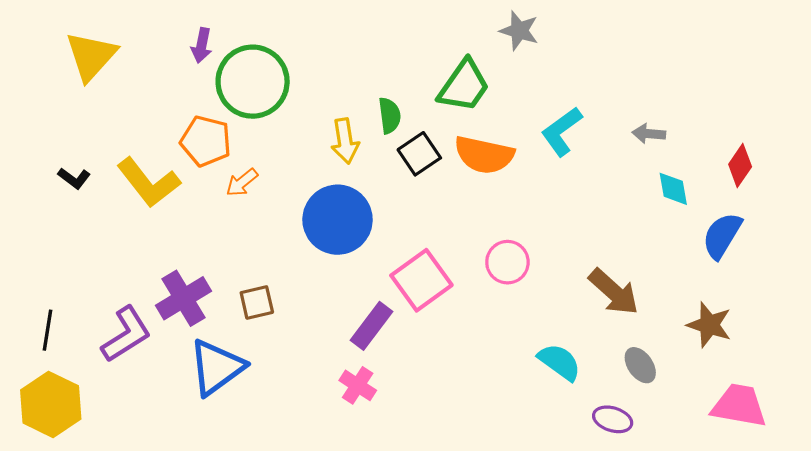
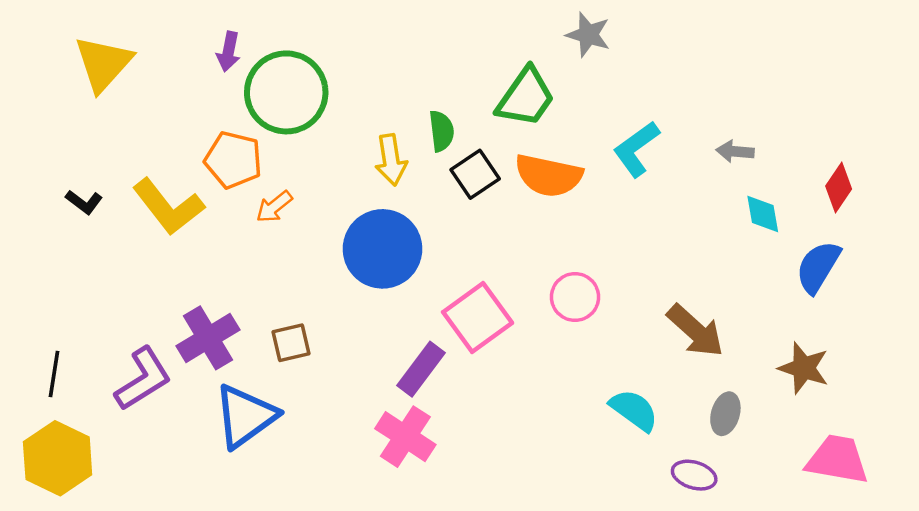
gray ellipse: (640, 365) -> (725, 414), turned 51
pink cross: (358, 385) -> (405, 437), size x1.4

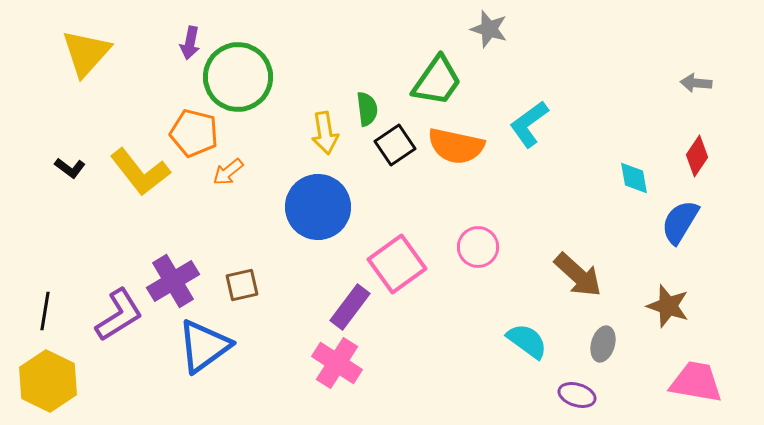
gray arrow: (735, 151) -> (696, 83), moved

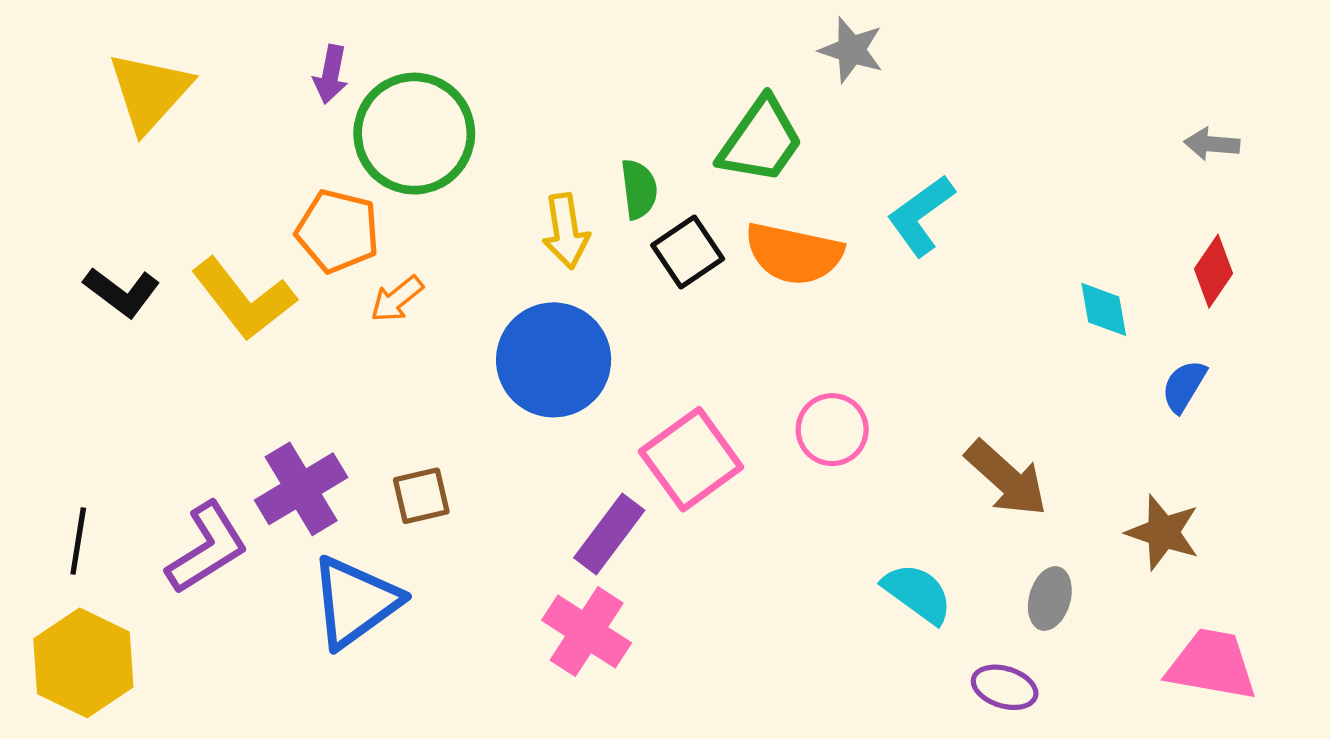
black L-shape: (70, 168) -> (122, 292), size x1.4
blue semicircle: (680, 222) -> (1184, 386), size x0.7

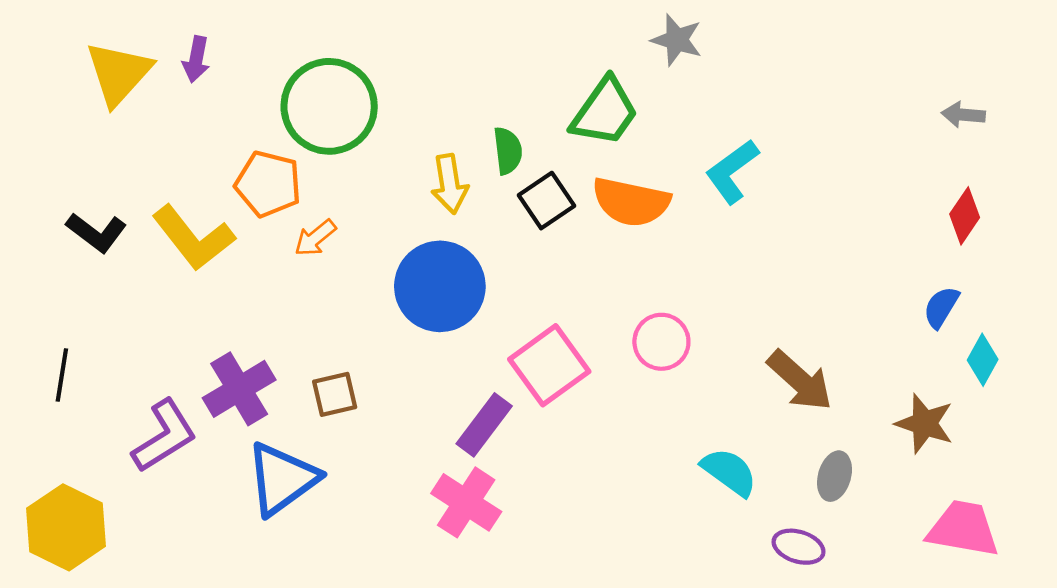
purple arrow: (331, 74) -> (196, 59), moved
cyan diamond: (1104, 309) -> (983, 360), moved, turned 39
black line: (78, 541) -> (62, 375), moved

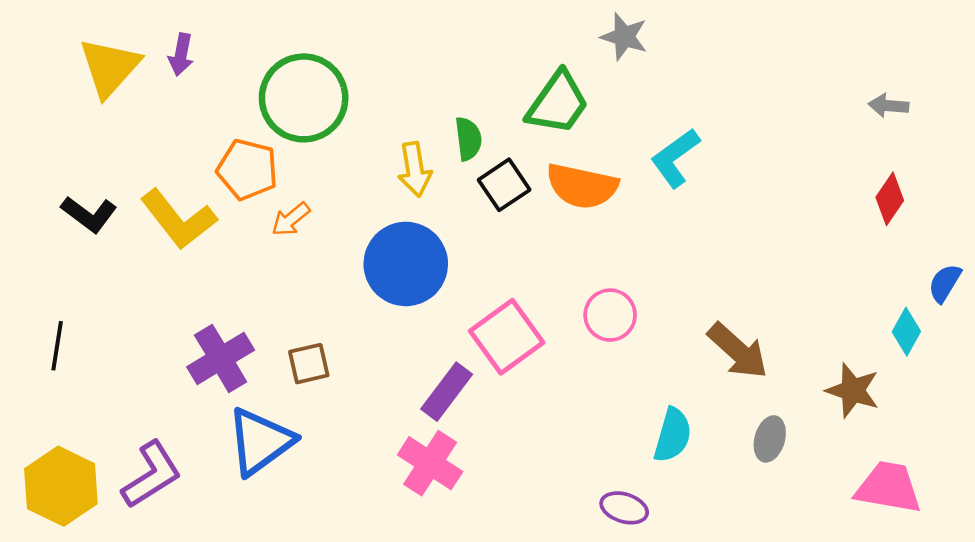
blue semicircle: (941, 307) -> (945, 283), moved
purple L-shape: (164, 436) -> (152, 475), moved
cyan semicircle: (729, 472) -> (673, 435), turned 70
purple ellipse: (799, 547) -> (624, 508), moved

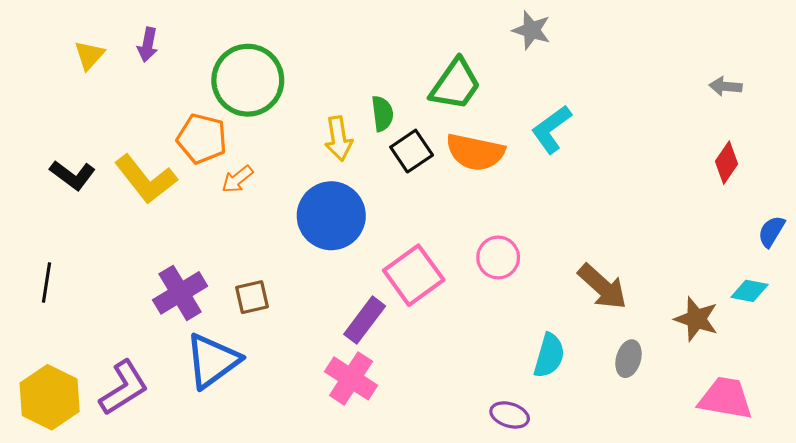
gray star: (624, 37) -> (532, 30), moved
yellow triangle: (109, 67) -> (89, 55), size x0.6
cyan diamond: (906, 332) -> (749, 291), moved, turned 72

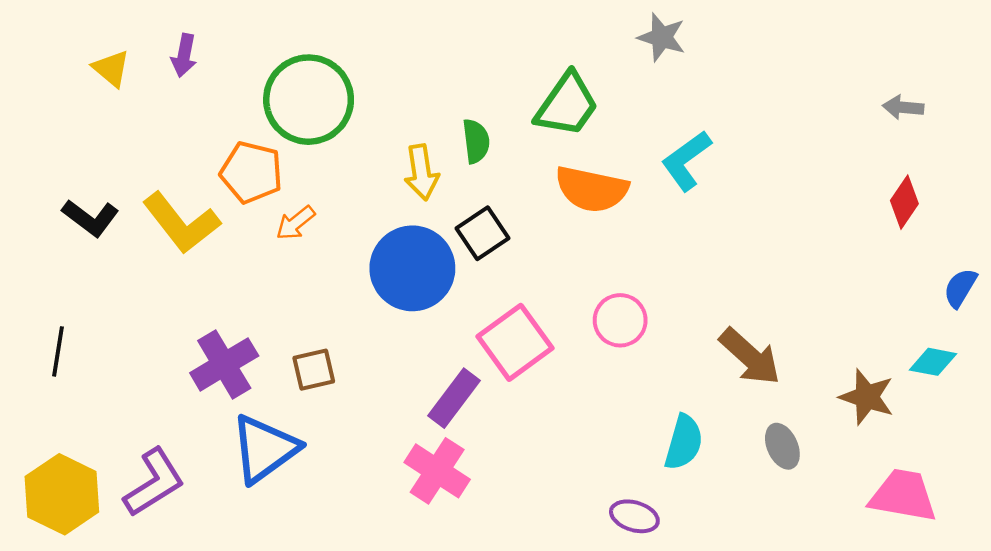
yellow triangle: (89, 55) -> (111, 68), turned -32
black square: (412, 151) -> (483, 233), moved
gray ellipse: (629, 359) -> (782, 446), turned -40

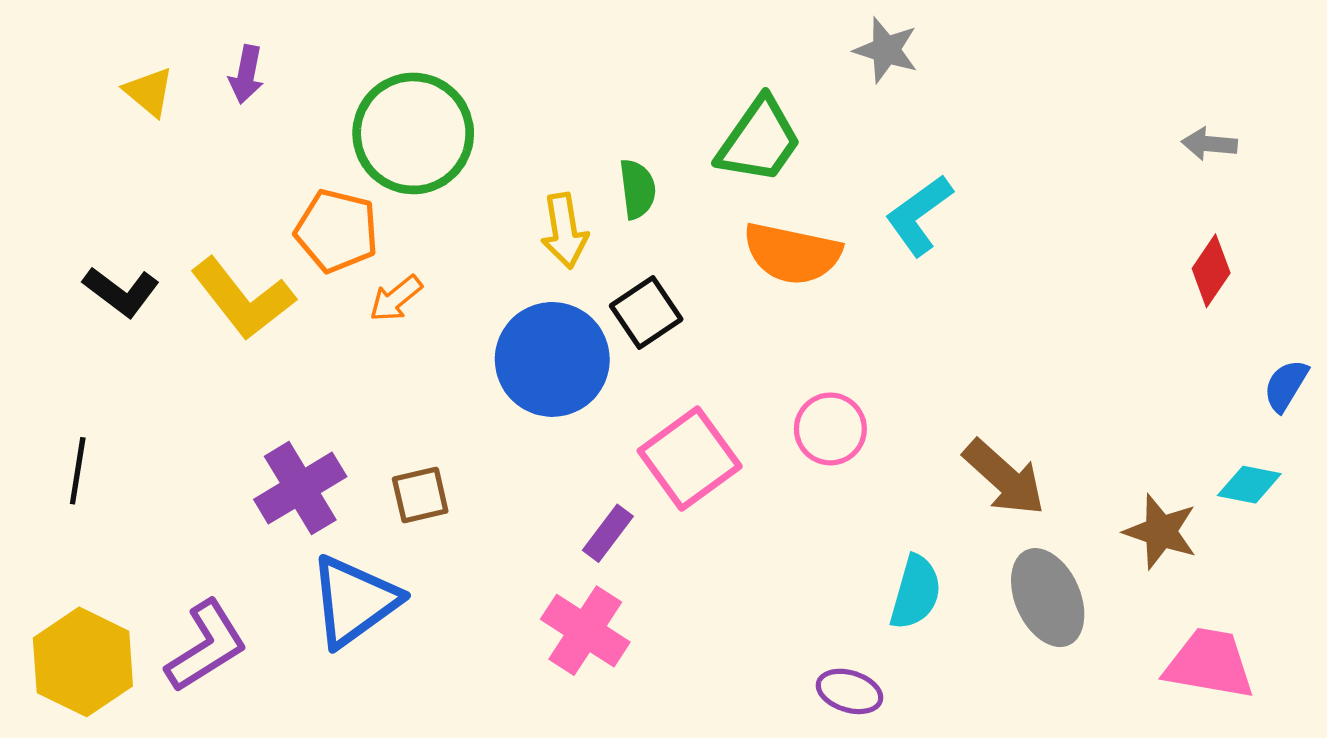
purple rectangle: (454, 398) -> (608, 533), size x0.7
gray ellipse: (782, 446) -> (1048, 598), size x1.6

